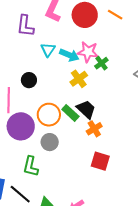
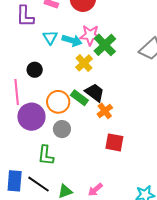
green cross: (101, 63) -> (105, 45), size x1.6

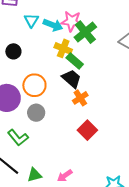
yellow cross: (84, 63) -> (63, 48), turned -30
green rectangle: (79, 98) -> (75, 61), moved
red square: (114, 142) -> (87, 130), turned 30
green L-shape: (46, 155) -> (18, 138), turned -50

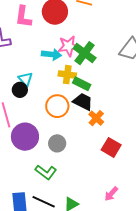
cyan triangle: (31, 20) -> (25, 79), moved
orange circle: (34, 85) -> (57, 106), moved
pink arrow: (65, 176) -> (111, 194), moved

